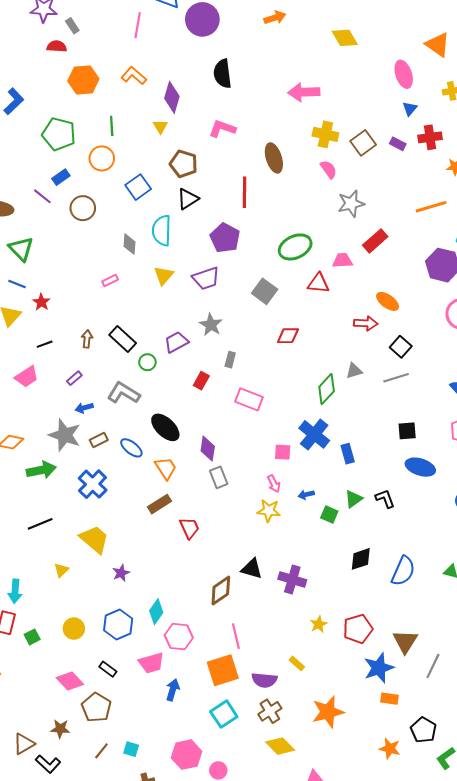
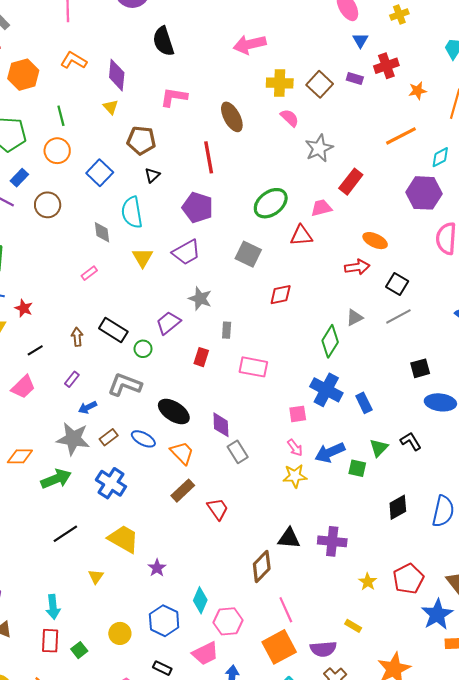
black triangle: (188, 199) -> (152, 175), size x0.7
blue arrow: (306, 495) -> (330, 452), size x1.8

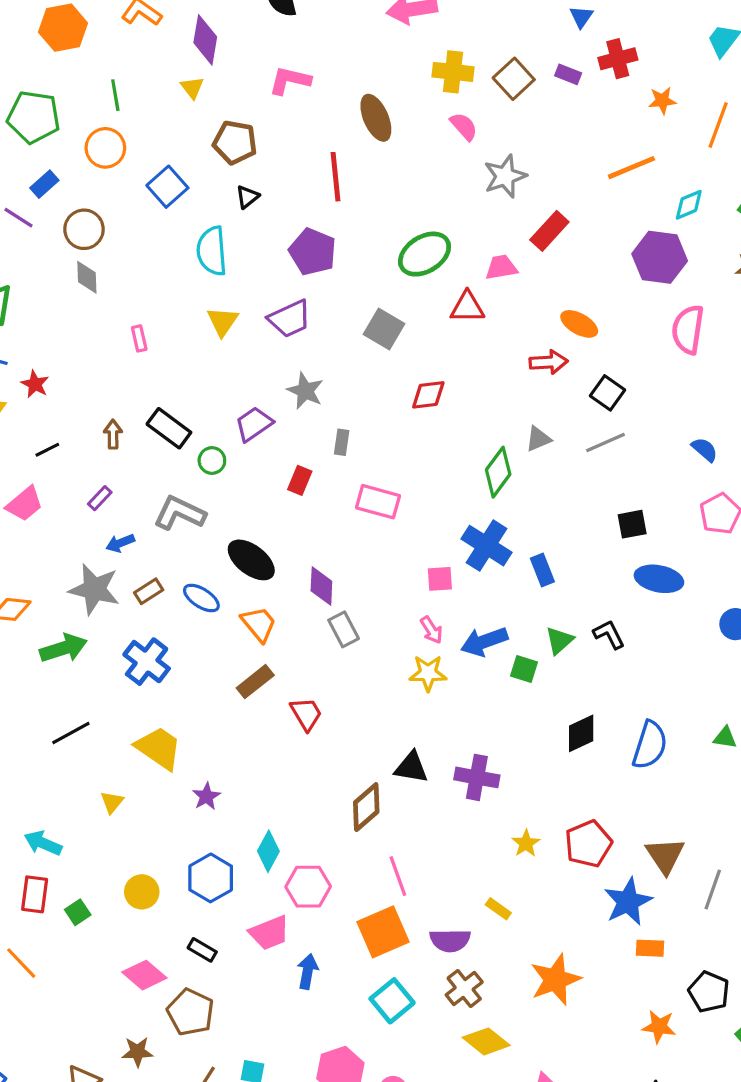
gray diamond: (102, 232) -> (87, 277), moved
pink rectangle: (89, 273) -> (139, 338), turned -70
cyan arrow: (53, 607) -> (43, 843), turned 115

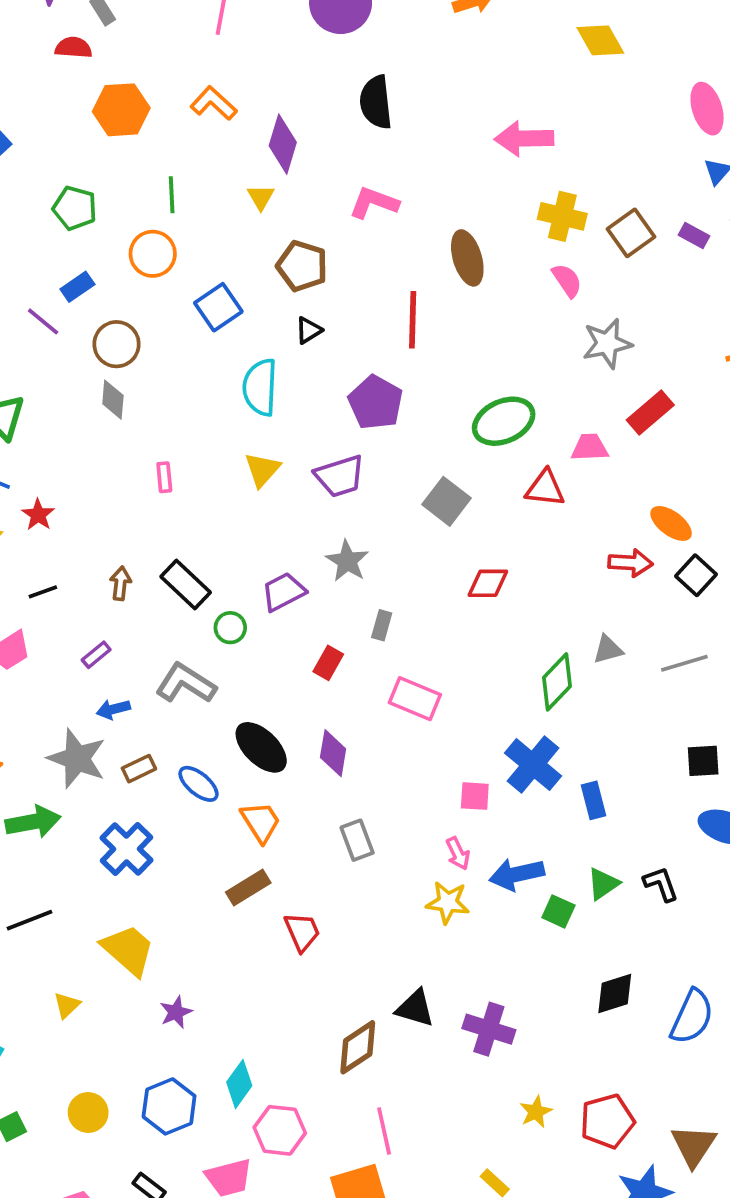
green pentagon: (34, 117) -> (75, 208), size x0.7
black square: (607, 393) -> (696, 575), moved
purple diamond: (321, 586) -> (333, 753), moved

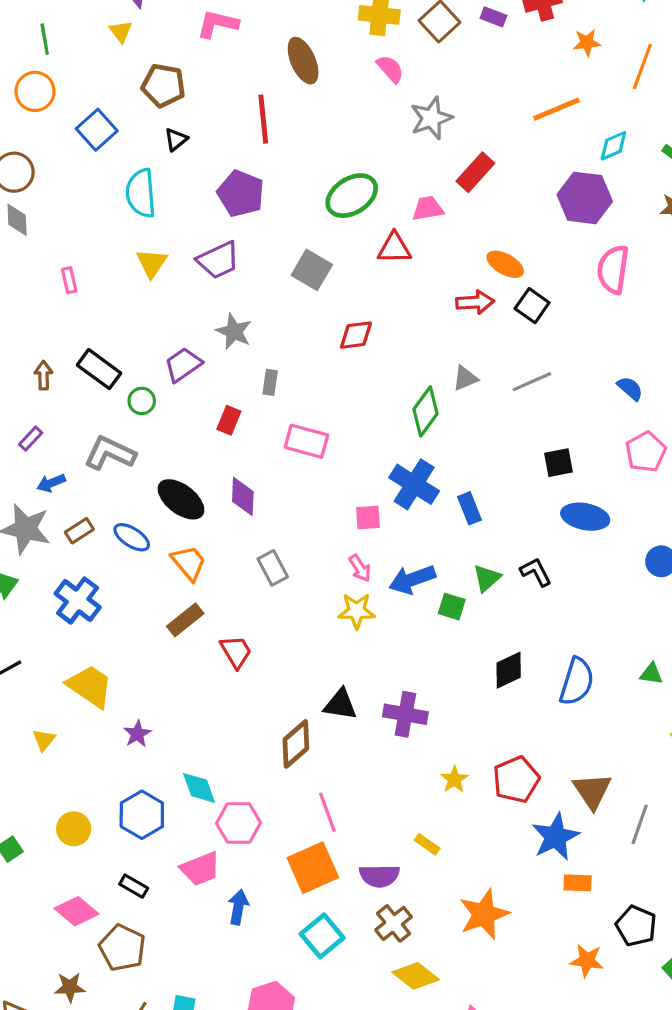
cyan diamond: (239, 1084) -> (199, 788), turned -48

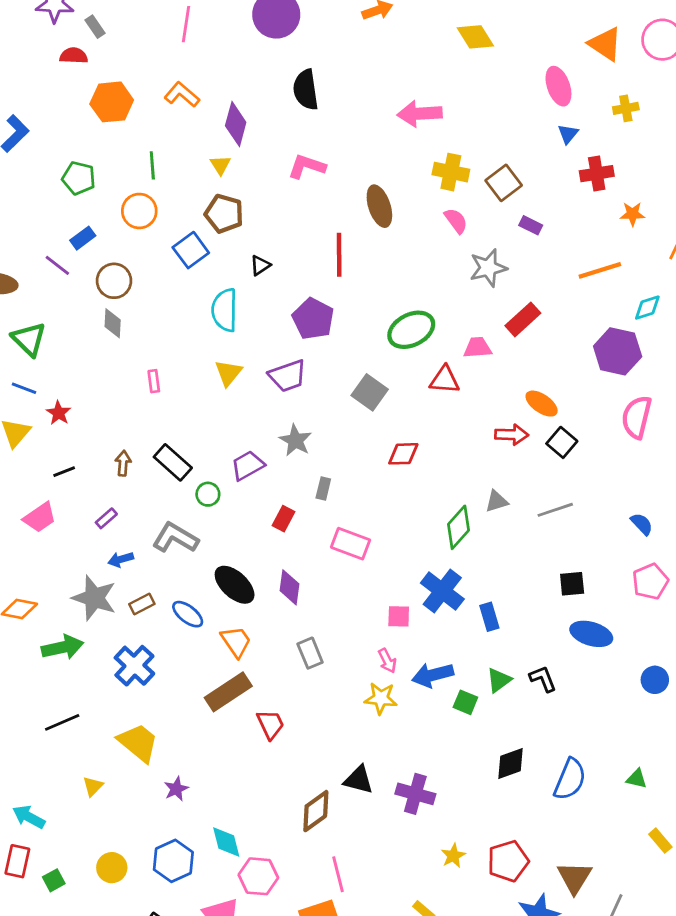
purple rectangle: (493, 17) -> (531, 225), moved
brown pentagon: (163, 86) -> (224, 214), moved
brown rectangle: (185, 620) -> (228, 692), size x1.4

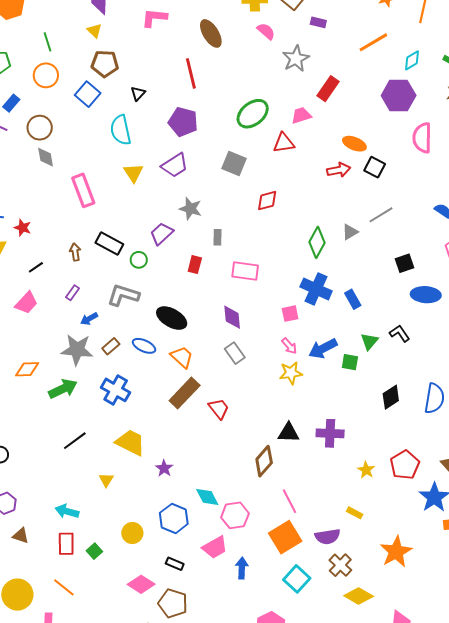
pink rectangle: (154, 381) -> (83, 190), size x2.0
gray triangle: (497, 501) -> (350, 232), moved
purple diamond: (290, 587) -> (232, 317), moved

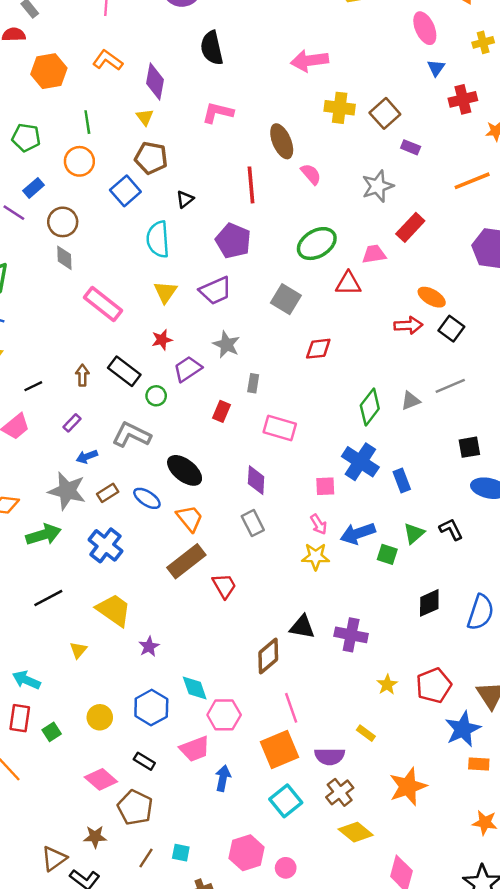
pink semicircle: (266, 31) -> (311, 174), moved
pink rectangle: (83, 190) -> (103, 304), turned -40
red star: (23, 228) -> (162, 340), moved, turned 30

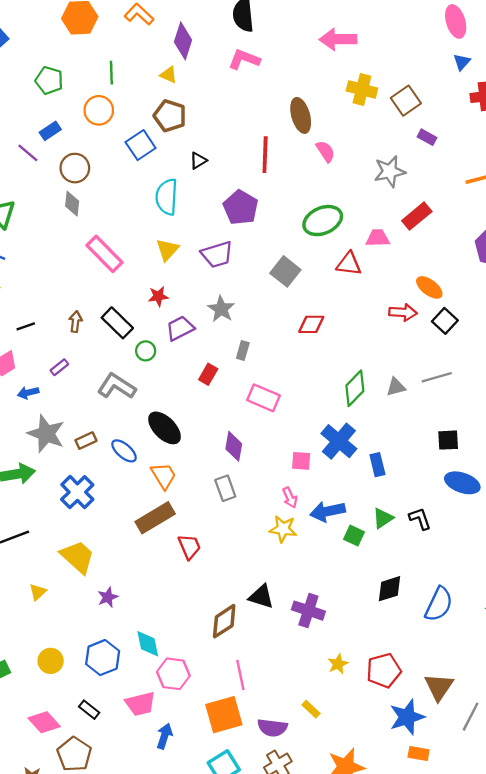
pink L-shape: (218, 113) -> (244, 59), moved
yellow triangle: (145, 117) -> (169, 75), turned -36
blue arrow: (87, 457) -> (28, 393), moved

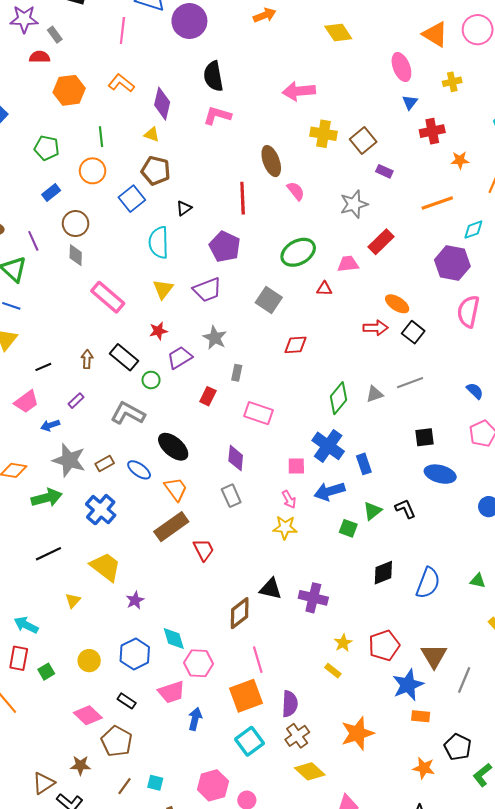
purple line: (28, 153) -> (33, 241), moved, turned 30
red triangle: (349, 264) -> (324, 289), size x0.7
blue arrow: (328, 511) -> (329, 491), moved
yellow rectangle: (311, 709) -> (333, 671), moved
purple semicircle: (272, 728) -> (290, 704), turned -90

